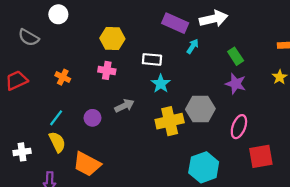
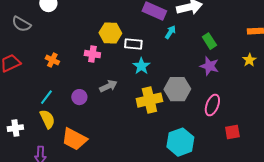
yellow hexagon: (112, 39) -> (110, 33), moved
red square: (261, 156) -> (232, 132), size x0.7

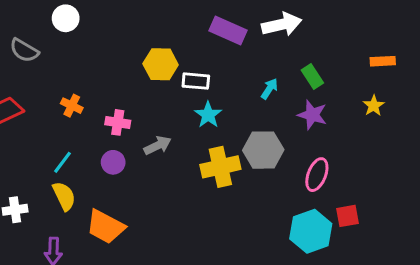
cyan arrow: (170, 32) -> (269, 89), moved
pink cross: (92, 54) -> (118, 122), moved
cyan hexagon: (180, 142) -> (311, 231), moved

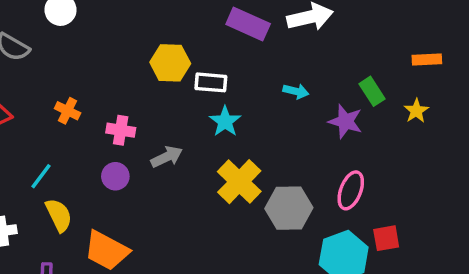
green rectangle: (312, 77) -> (372, 91), moved
cyan arrow: (269, 89) -> (296, 91), turned 70
gray hexagon: (263, 150) -> (289, 208), moved
cyan line: (63, 162) -> (41, 176), moved
yellow cross: (220, 167) -> (239, 182), turned -33

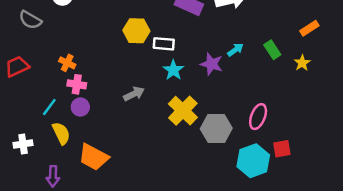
orange rectangle: (427, 59) -> (309, 28), turned -30
cyan arrow: (296, 91) -> (235, 50), moved, turned -49
purple star: (345, 121) -> (212, 64), moved
pink cross: (121, 130) -> (77, 84), moved
purple circle: (115, 176) -> (80, 107), moved

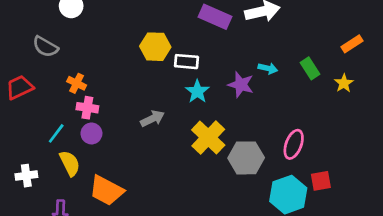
gray semicircle: (30, 20) -> (45, 47), moved
cyan arrow: (235, 50) -> (268, 68), turned 49

